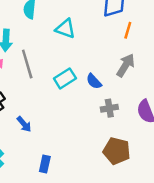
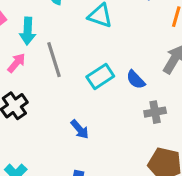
blue arrow: (24, 124) -> (80, 129), moved

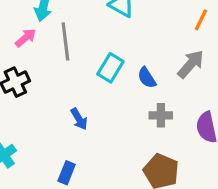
cyan rectangle: (100, 76) -> (110, 68), turned -36

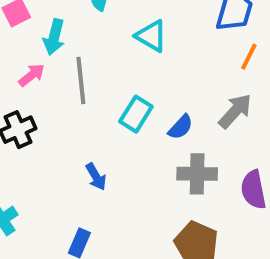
blue semicircle: (147, 78) -> (181, 127), turned -105
gray cross: (161, 115) -> (197, 174), size x1.4

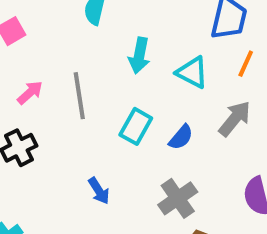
cyan triangle: (151, 36) -> (192, 72), moved
cyan arrow: (54, 37) -> (139, 55), moved
gray cross: (197, 174) -> (178, 198), moved, turned -33

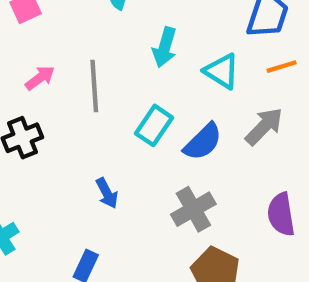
orange line: (246, 64) -> (282, 67), turned 44
blue semicircle: (181, 137) -> (203, 142), size x1.4

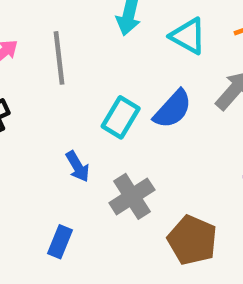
cyan rectangle: (154, 125) -> (121, 117), moved
gray cross: (193, 209) -> (132, 196), moved

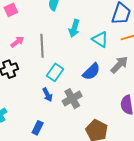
cyan rectangle: (121, 117) -> (55, 72), moved
gray cross: (132, 196) -> (72, 99), moved

